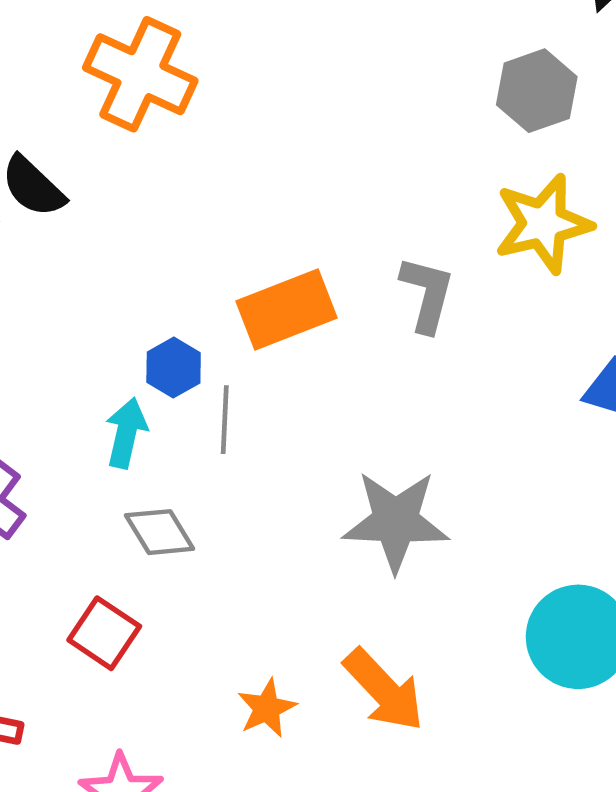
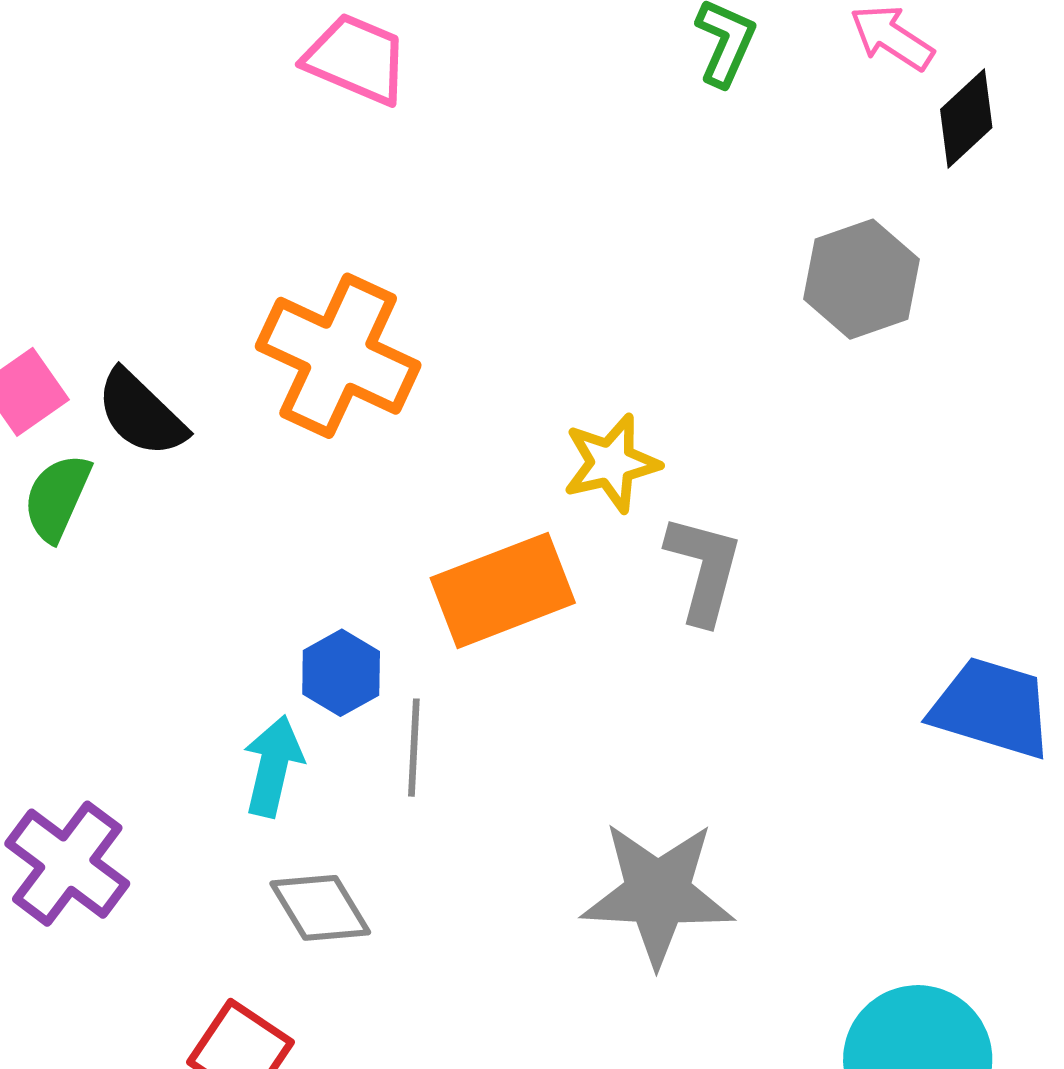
orange cross: (140, 74) -> (338, 356), moved
yellow star: (543, 224) -> (611, 463), moved, size x0.7

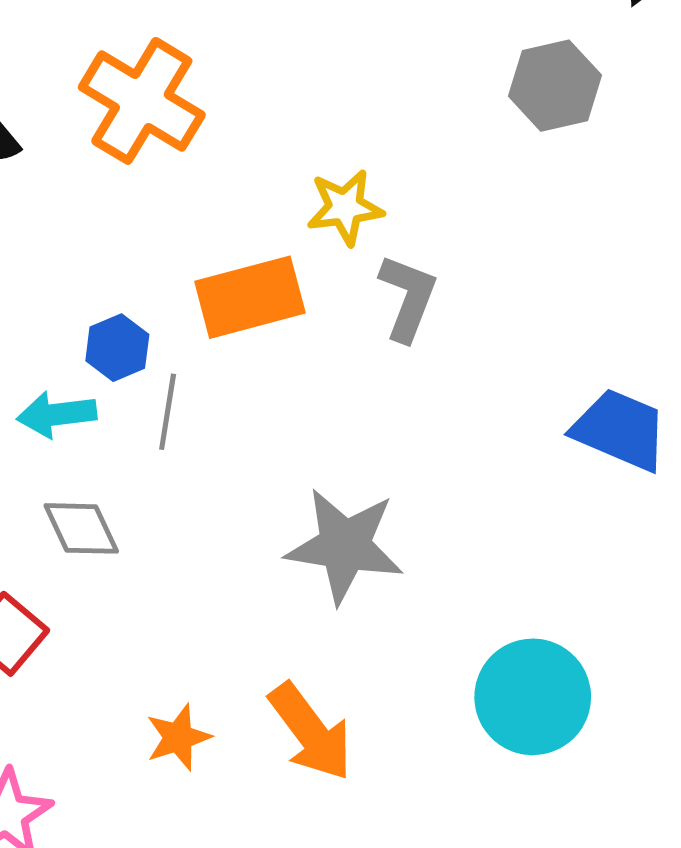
cyan arrow: (273, 766) -> (57, 414), turned -116

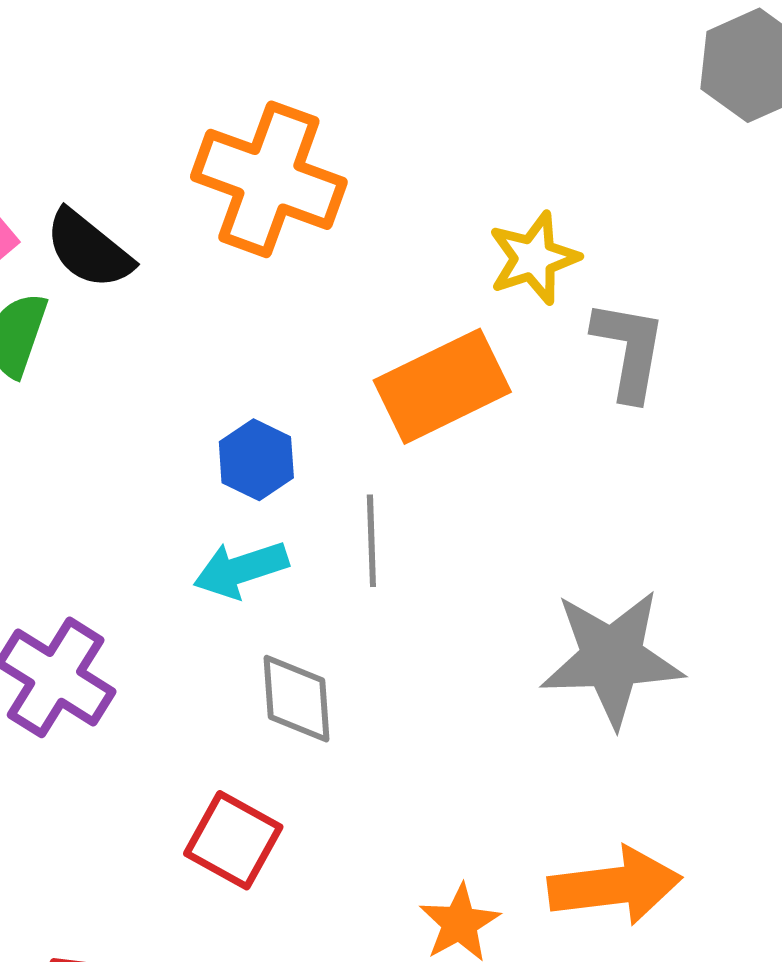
blue hexagon: (117, 348) -> (256, 460), moved
gray diamond: (81, 528) -> (296, 699), turned 32
orange arrow: (311, 732) -> (615, 886), turned -49

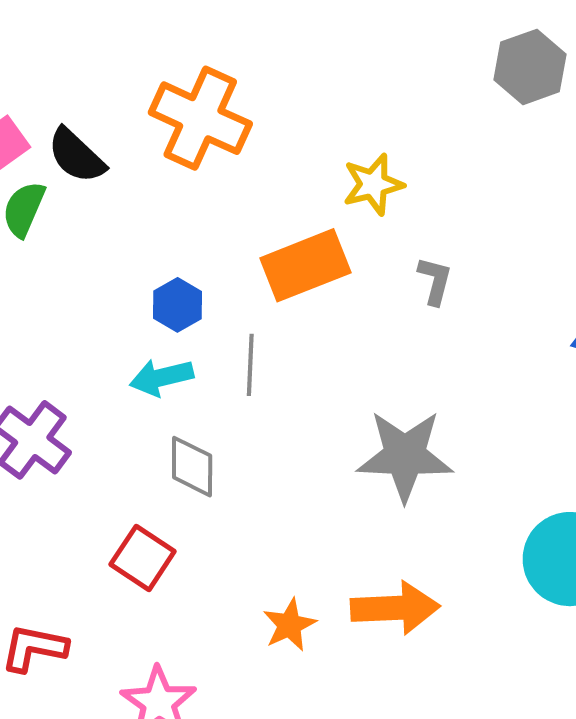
gray L-shape: (629, 350) -> (435, 281), moved, size x0.7

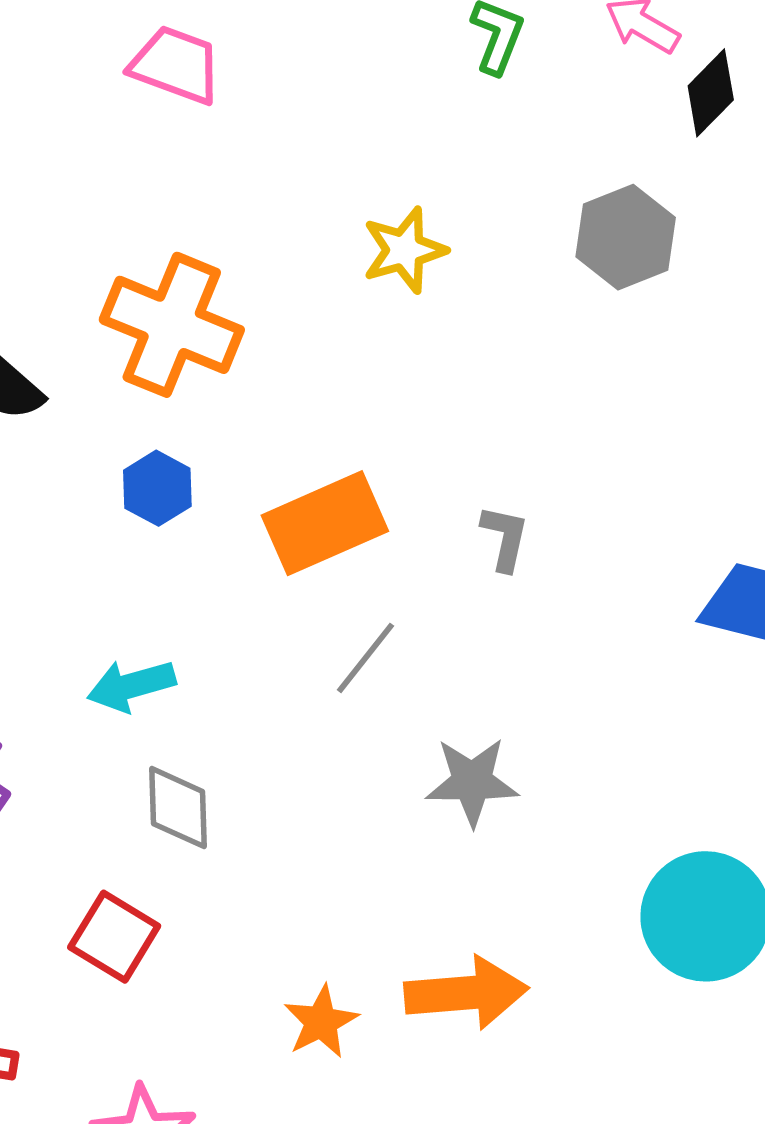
yellow star: (373, 184) -> (404, 250), moved
blue hexagon: (178, 305) -> (157, 488), moved
gray line: (250, 365) -> (365, 658), moved, turned 38
gray star: (405, 456) -> (472, 782), size x0.7

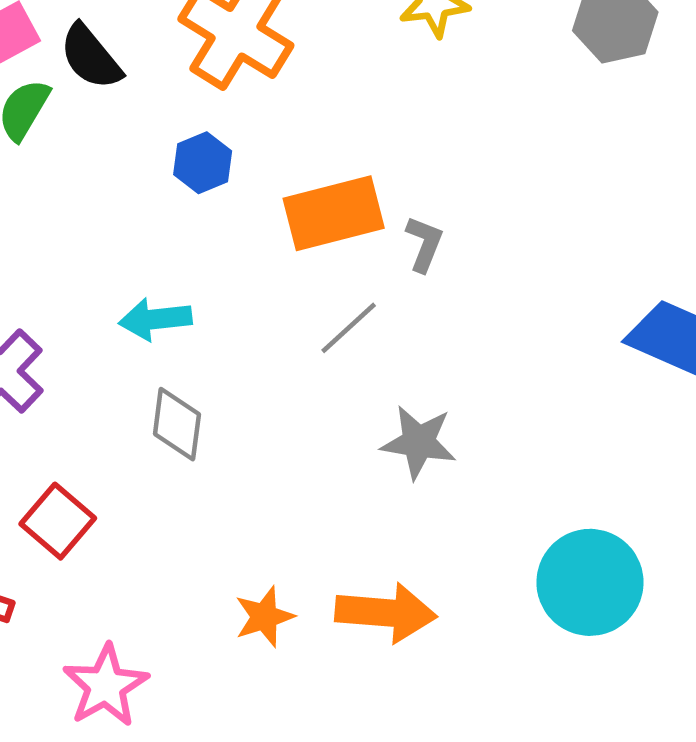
gray L-shape: (505, 538) -> (424, 244), moved
red square: (114, 937) -> (58, 521), moved

